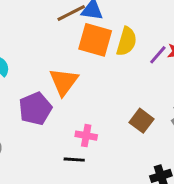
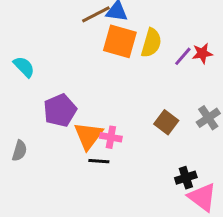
orange triangle: (64, 82) -> (88, 136), moved

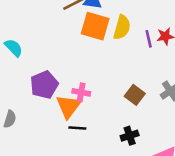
purple line: (183, 56) -> (149, 39), turned -54
pink cross: (111, 137) -> (81, 92), moved
black cross: (186, 178) -> (130, 136), moved

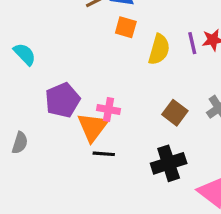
orange square: (95, 26) -> (126, 27), size x0.6
yellow semicircle: (122, 27) -> (159, 49), moved
black cross: (130, 136) -> (169, 163), size x1.5

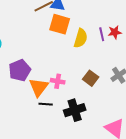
orange square: (126, 27) -> (60, 24), size x1.5
pink cross: (108, 110) -> (58, 81), moved
black cross: (169, 163) -> (75, 110), moved

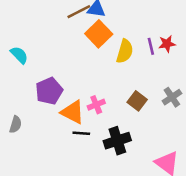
orange square: (60, 24) -> (99, 34), turned 30
pink cross: (58, 81) -> (96, 105), turned -32
orange triangle: (39, 87) -> (73, 112), turned -40

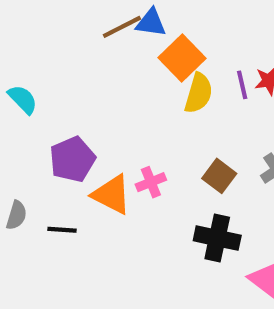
orange square: (99, 34) -> (182, 58), moved
black line: (81, 133) -> (62, 230), moved
black cross: (117, 141) -> (217, 238), moved, turned 30

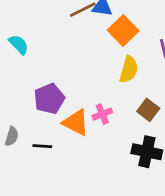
yellow semicircle: (199, 93) -> (129, 70), moved
cyan semicircle: (23, 99) -> (19, 44), moved

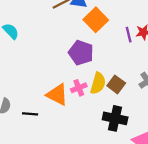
yellow semicircle: (129, 70) -> (98, 83), moved
purple pentagon: (49, 99) -> (81, 53), moved, turned -30

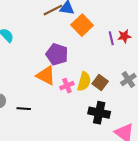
purple pentagon: (81, 53) -> (57, 54), moved
orange triangle: (57, 95) -> (46, 75), moved

